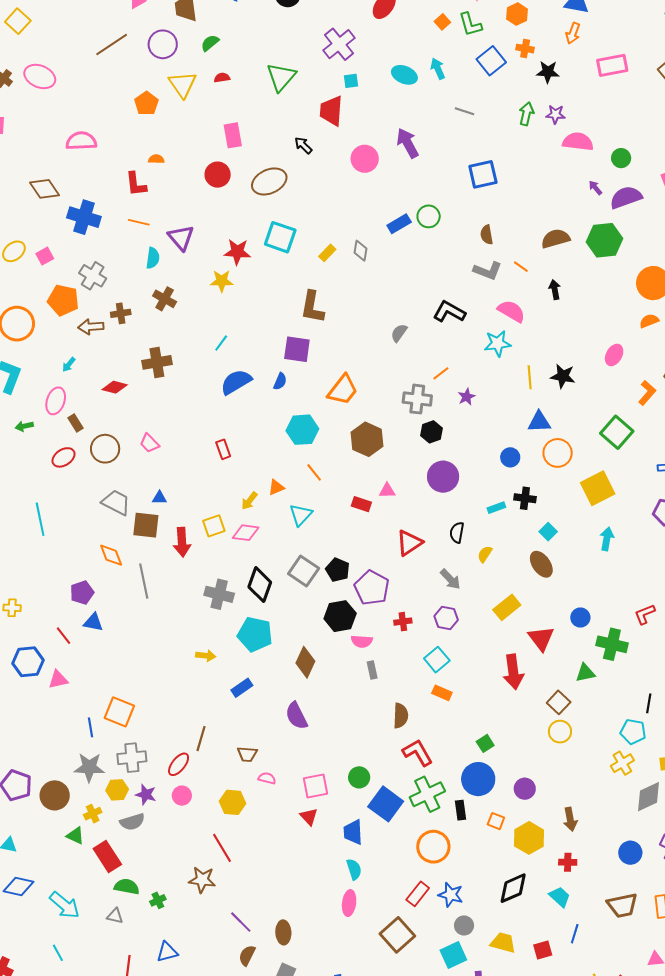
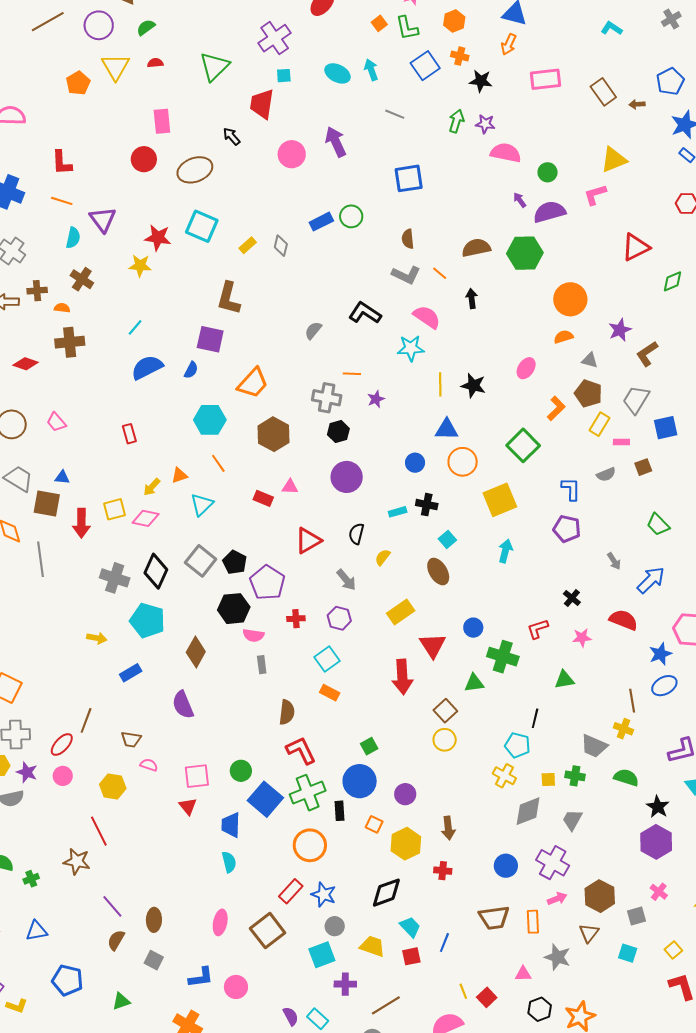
orange semicircle: (156, 159) -> (62, 308), moved
orange line: (441, 373) -> (352, 374), turned 36
yellow cross: (622, 763) -> (504, 776), turned -35
cyan trapezoid: (560, 897) -> (410, 927), moved
pink ellipse: (349, 903) -> (220, 922), moved

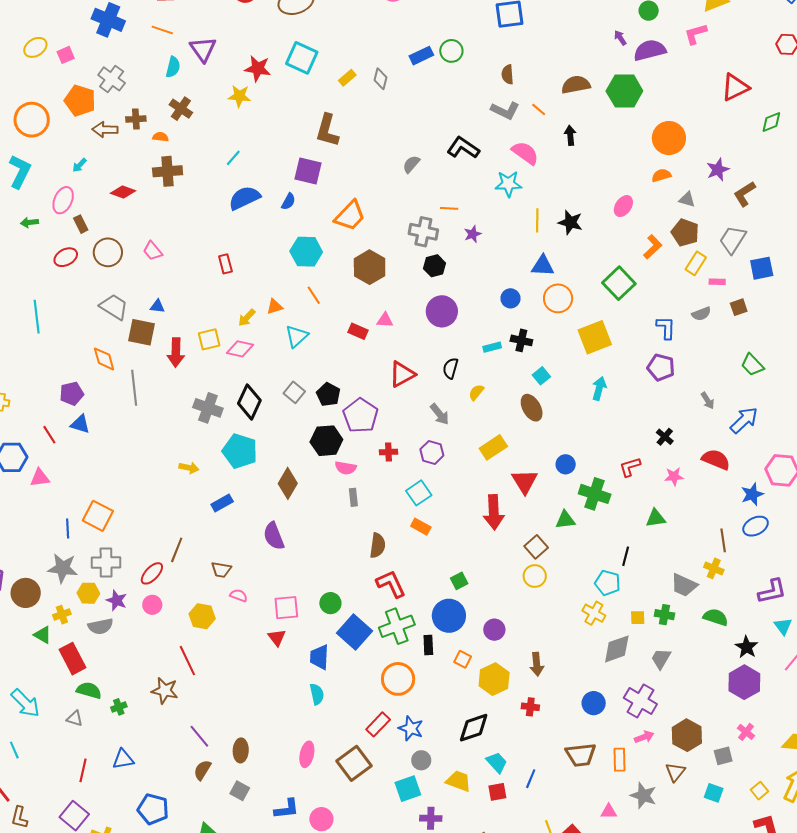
gray square: (201, 561) -> (294, 392), size x0.7

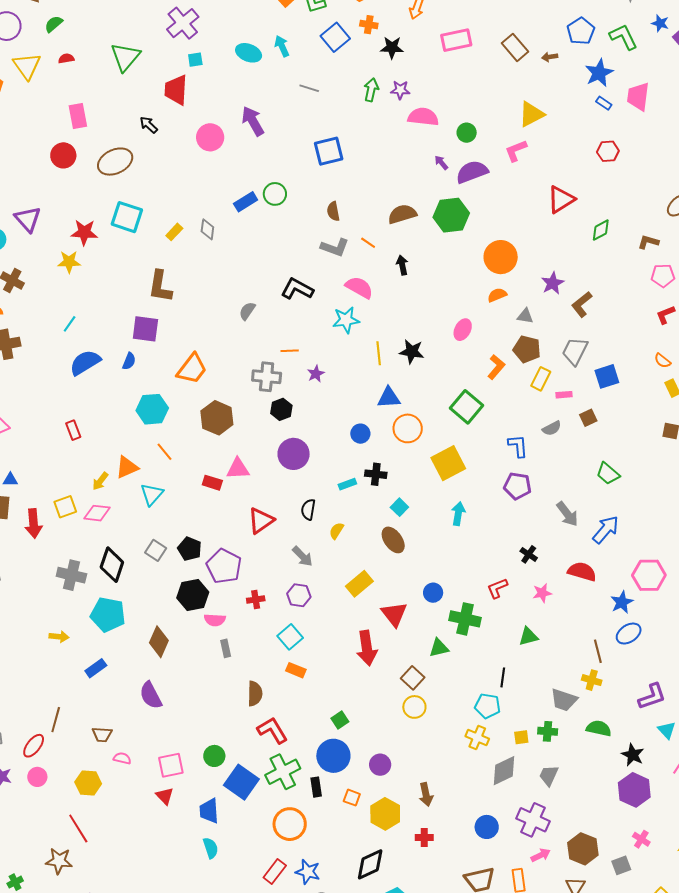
orange triangle: (275, 307) -> (127, 467), size x1.4
pink triangle: (385, 320) -> (238, 469), size x1.4
gray arrow: (708, 401) -> (567, 514), size x1.5

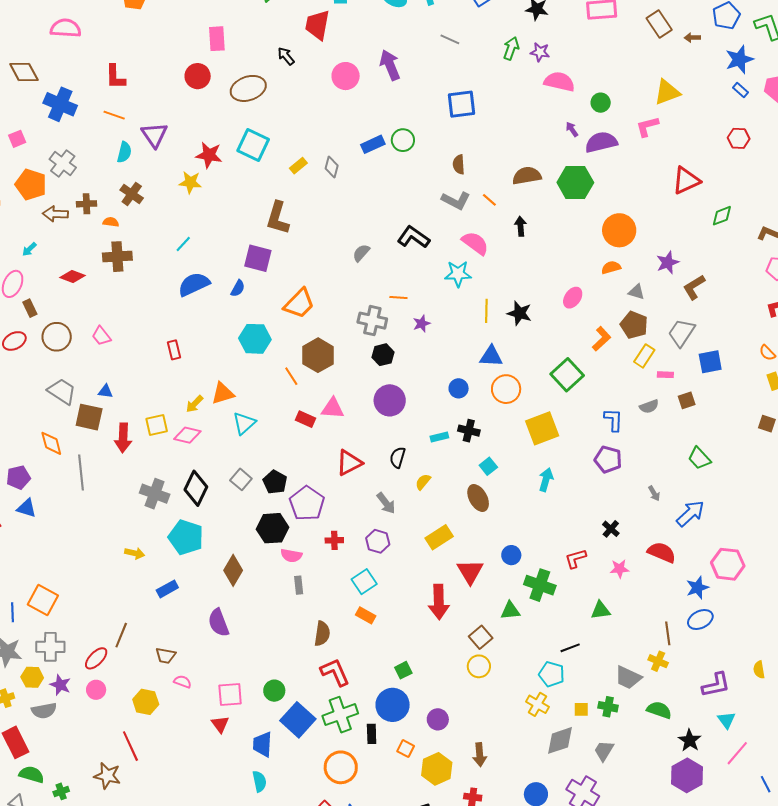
orange line: (164, 452) -> (291, 376), moved
gray arrow: (567, 514) -> (654, 493), size x0.6
black line: (503, 677) -> (570, 648), turned 54

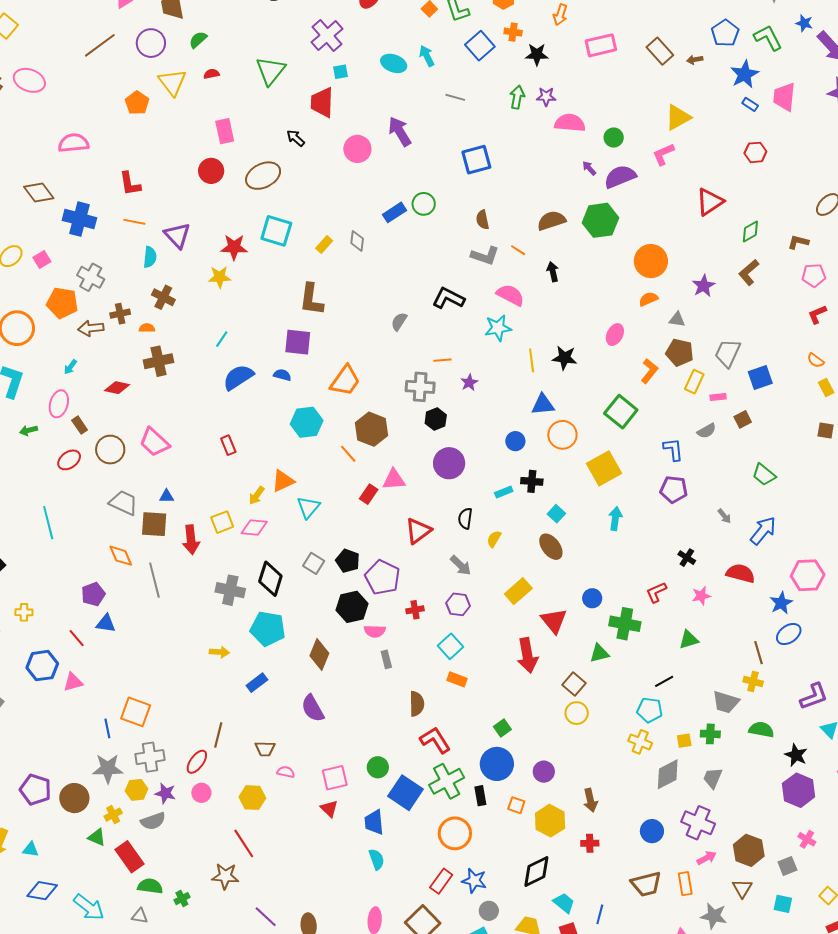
brown L-shape: (694, 287) -> (749, 272), moved
blue semicircle: (238, 288) -> (282, 375), turned -96
pink trapezoid: (101, 336) -> (154, 442), size x1.5
red rectangle: (306, 419) -> (369, 494), turned -72

